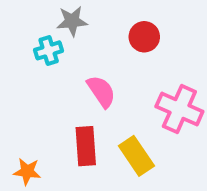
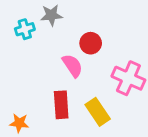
red circle: (144, 37) -> (91, 43), moved
cyan cross: (49, 50) -> (25, 29), moved

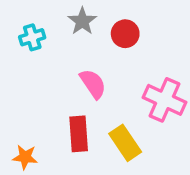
gray star: (51, 15) -> (82, 21), moved, turned -30
red circle: (91, 43) -> (125, 34), moved

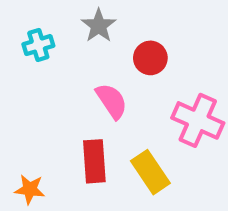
red circle: (125, 34) -> (150, 58), moved

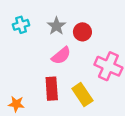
gray star: (99, 26) -> (56, 26), moved
pink semicircle: (112, 101) -> (61, 56), turned 84

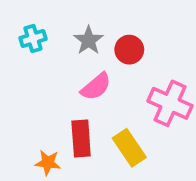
orange star: (16, 104) -> (48, 163), moved

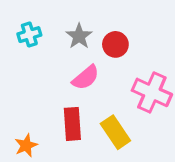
orange star: (48, 163) -> (26, 145), moved, turned -30

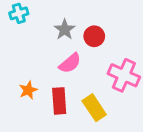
cyan cross: (29, 35) -> (19, 13), moved
orange star: (26, 145) -> (28, 90), moved

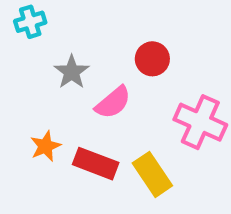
gray star: (65, 30) -> (72, 72), moved
red rectangle: (59, 101) -> (96, 164), turned -65

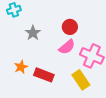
pink semicircle: (113, 102) -> (67, 47), moved
yellow rectangle: (152, 174) -> (81, 80), moved

